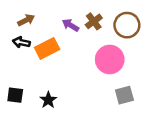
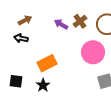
orange rectangle: (47, 48) -> (47, 63), moved

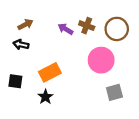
brown cross: (80, 21) -> (87, 26), turned -32
black square: (16, 81) -> (15, 81), moved

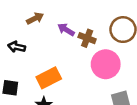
brown arrow: (25, 24) -> (35, 18), moved
brown cross: (87, 26) -> (87, 38), moved

